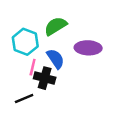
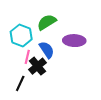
black cross: (45, 78) -> (37, 66), turned 36
black line: (24, 99) -> (20, 83), turned -42

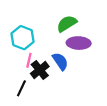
green semicircle: (47, 22) -> (67, 24), moved
blue semicircle: (47, 50) -> (60, 61), moved

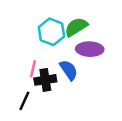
cyan hexagon: (22, 38) -> (51, 32), moved
black cross: (40, 70) -> (45, 80), turned 30

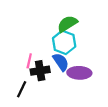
cyan hexagon: (51, 32) -> (64, 42), moved
purple ellipse: (90, 49) -> (79, 73), moved

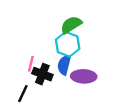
blue semicircle: (61, 62) -> (64, 65), turned -132
black cross: (40, 71) -> (42, 74), turned 30

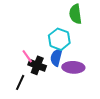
green semicircle: (71, 25) -> (75, 14), moved, turned -66
pink line: (31, 64) -> (27, 56), turned -48

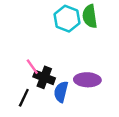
cyan hexagon: (59, 39) -> (67, 19), moved
blue semicircle: (56, 57) -> (61, 92), moved

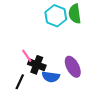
purple ellipse: (87, 80) -> (73, 67), turned 60
blue semicircle: (61, 92) -> (51, 77), turned -96

